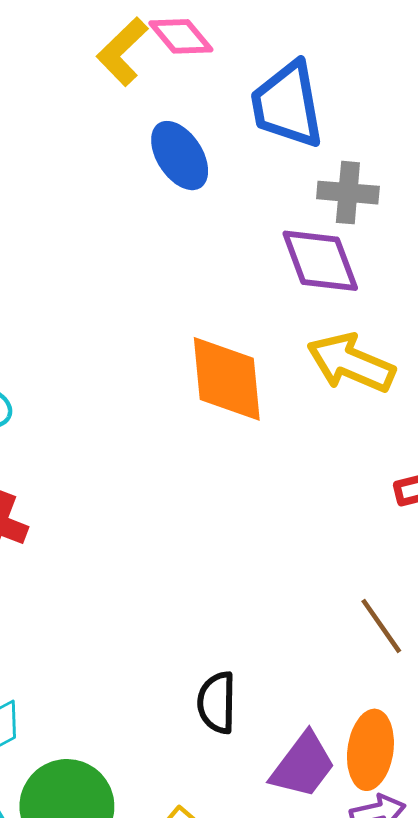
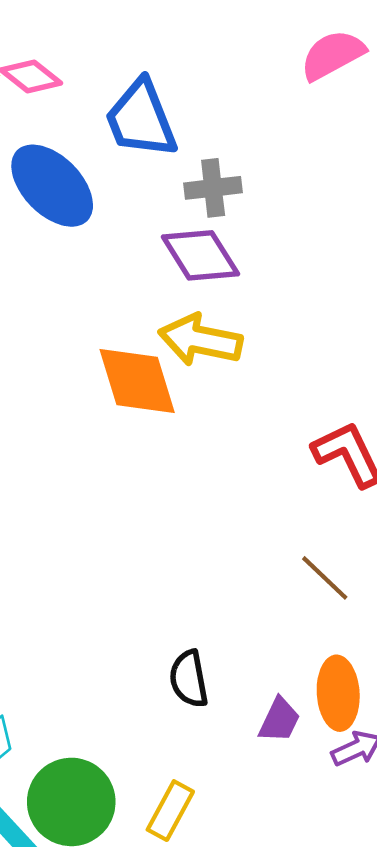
blue ellipse: (180, 156) -> (52, 186), size x1.4
yellow arrow: (351, 363) -> (200, 340), moved
purple trapezoid: (303, 765) -> (279, 720), size x0.7

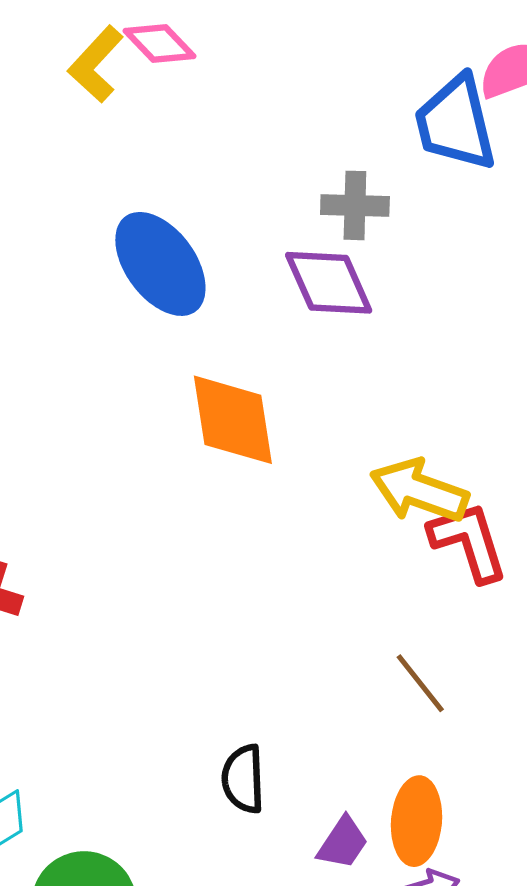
blue trapezoid: (141, 119) -> (455, 123), moved
blue ellipse: (52, 186) -> (160, 264), moved
yellow arrow: (200, 340) -> (419, 491), moved

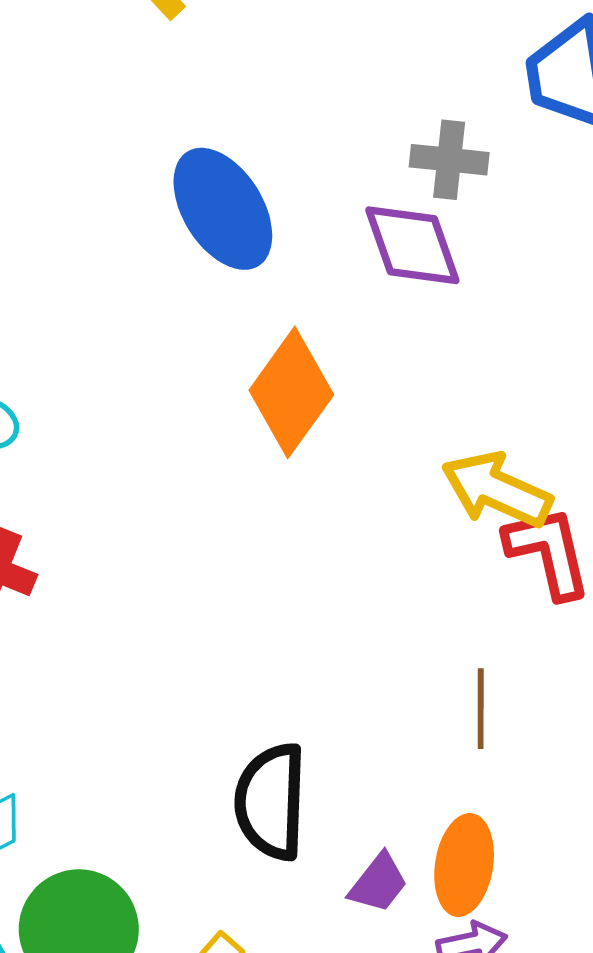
orange diamond: (233, 420) -> (291, 392), turned 40
brown line: (420, 683) -> (481, 709), turned 34
black semicircle: (243, 779) -> (271, 802), size x1.5

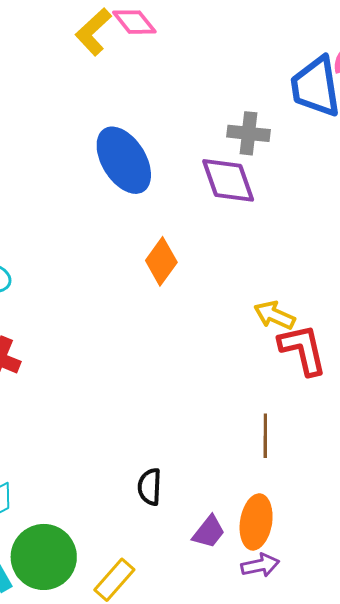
orange diamond: (291, 392) -> (161, 261), size x0.7
yellow arrow: (497, 490) -> (274, 315), size x0.7
black semicircle: (271, 802) -> (150, 487), size x0.6

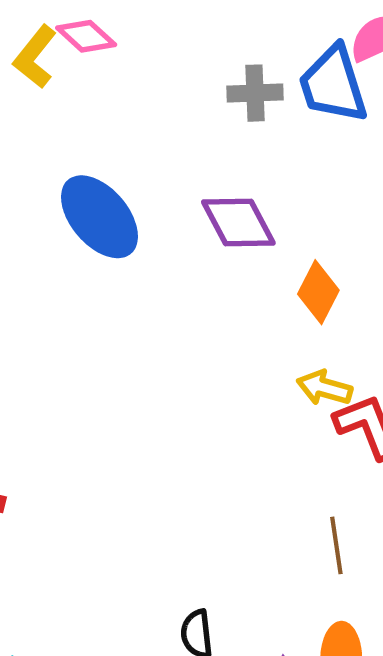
gray cross: (249, 133) -> (255, 93), moved
orange diamond: (161, 261) -> (318, 292), moved

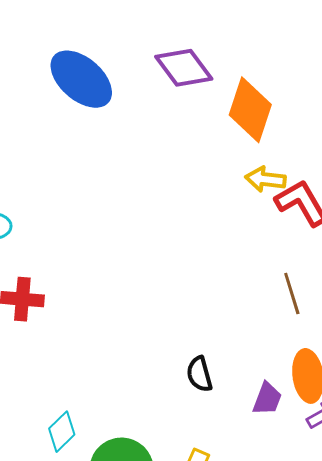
orange diamond: (318, 292) -> (250, 110), size x1.4

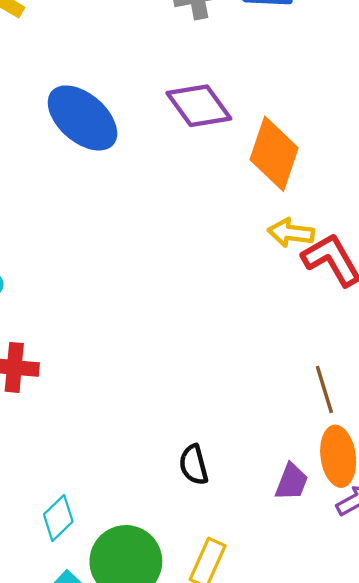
brown line: (292, 293) -> (324, 389), moved
black semicircle: (199, 374) -> (194, 465), moved

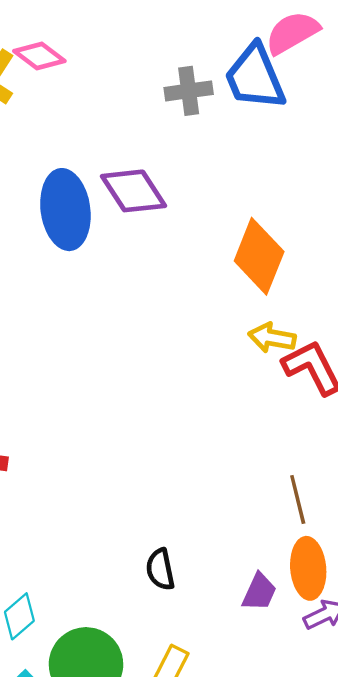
purple diamond: (199, 106) -> (133, 191), moved
blue ellipse: (82, 118) -> (65, 210), turned 38

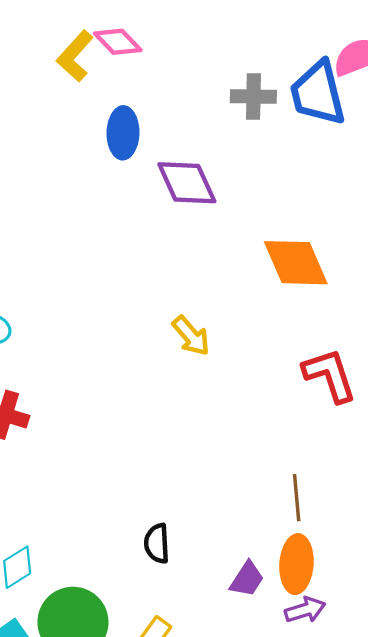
blue ellipse: (65, 210) -> (123, 133), moved, size x0.7
orange diamond: (259, 256) -> (296, 263), turned -54
yellow arrow: (272, 338) -> (191, 336), moved, turned -150

